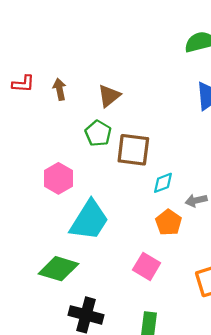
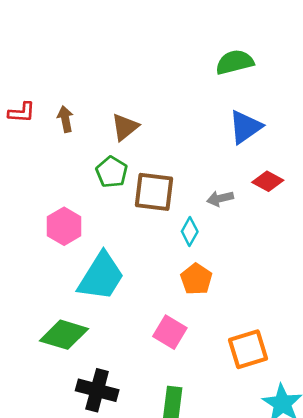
cyan diamond: (163, 183) -> (190, 232), turned -40
gray arrow: (196, 200) -> (220, 198), moved

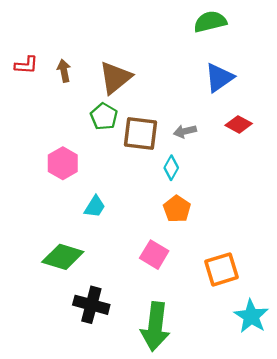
brown triangle: (125, 127) -> (115, 78), size x1.4
gray arrow: (220, 198) -> (185, 131), moved
cyan trapezoid: (101, 276) -> (95, 207), size x0.5

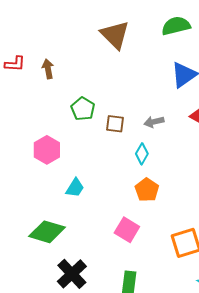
brown triangle: (115, 78) -> (115, 35), moved, turned -36
brown square: (140, 134) -> (115, 124), size x0.6
black cross: (91, 305) -> (72, 274), turned 32

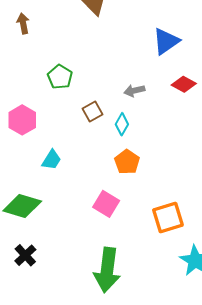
brown arrow: (48, 69) -> (23, 23), moved
brown square: (115, 124) -> (92, 112), moved, turned -36
black cross: (72, 274) -> (25, 255), moved, size x0.7

